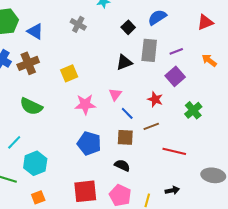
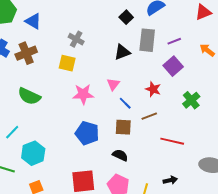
gray cross: (78, 24) -> (76, 39), moved
yellow square: (69, 73) -> (67, 63), turned 36

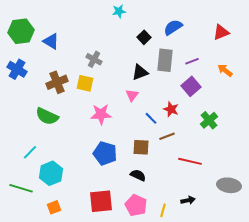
brown cross: (26, 53) -> (57, 82), moved
pink triangle: (113, 84) -> (132, 95), moved
blue line: (125, 103) -> (151, 118), moved

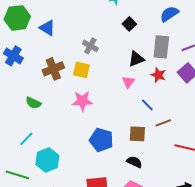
black square: (144, 37) -> (129, 24), moved
red star: (171, 109) -> (158, 75), moved
pink star: (101, 114) -> (82, 101), moved
green semicircle: (47, 116) -> (33, 103), moved, size x0.7

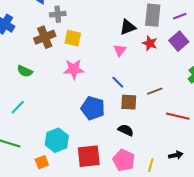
gray cross: (90, 46) -> (58, 14), moved, turned -35
blue line: (147, 105) -> (118, 82), moved
cyan hexagon: (47, 160) -> (57, 140), moved

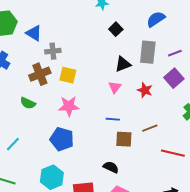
red star: (150, 43) -> (145, 90), moved
green semicircle: (25, 71) -> (28, 103), moved
blue line: (118, 82) -> (113, 119), turned -40
blue pentagon: (93, 108) -> (62, 139), moved
black semicircle: (126, 130) -> (111, 167), moved

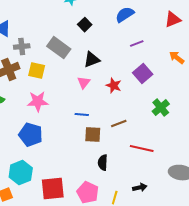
gray rectangle: (148, 52) -> (59, 48), moved, turned -60
purple line: (175, 53) -> (137, 44), moved
black semicircle: (111, 167) -> (103, 163), moved, turned -112

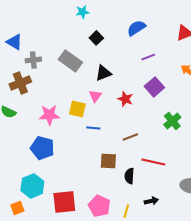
yellow square: (37, 71) -> (77, 109), moved
brown square: (93, 135) -> (108, 161), moved
black semicircle: (103, 163) -> (129, 176), moved

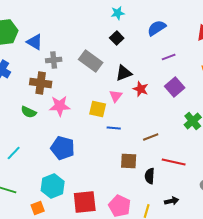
cyan star: (82, 12) -> (118, 13), moved
brown cross: (20, 83) -> (41, 83), turned 30
red star: (125, 99) -> (141, 89), moved
pink star: (49, 115) -> (60, 106), moved

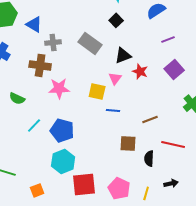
green semicircle: (29, 112) -> (17, 98), moved
cyan line: (14, 153) -> (34, 125), moved
cyan hexagon: (53, 186) -> (63, 161), moved

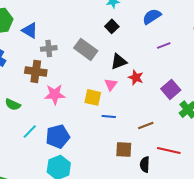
purple square: (174, 69) -> (171, 89), moved
blue pentagon: (62, 130) -> (58, 136), turned -30

